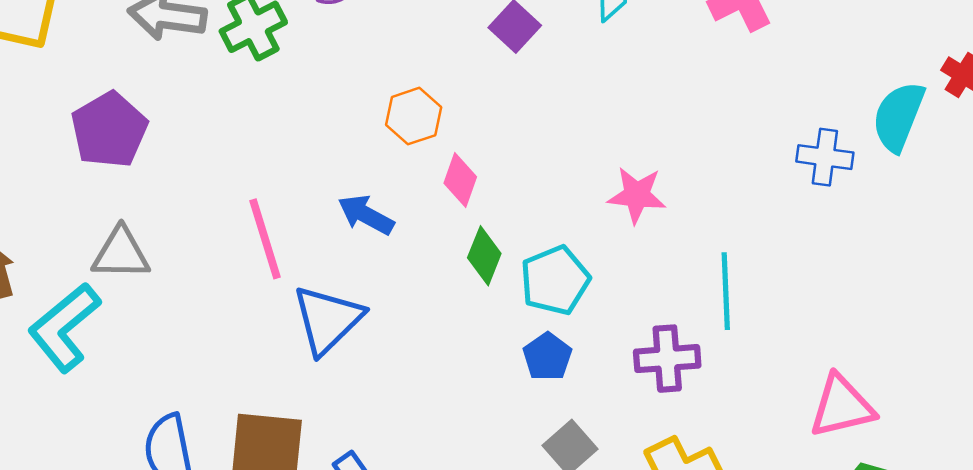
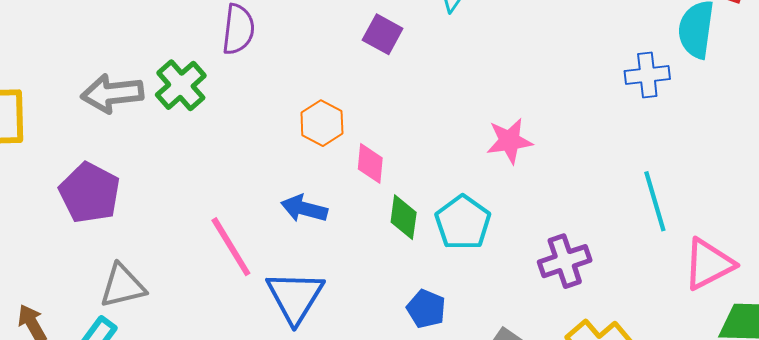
cyan line: (726, 291) -> (655, 201), moved
blue pentagon: (547, 357) -> (426, 309), moved

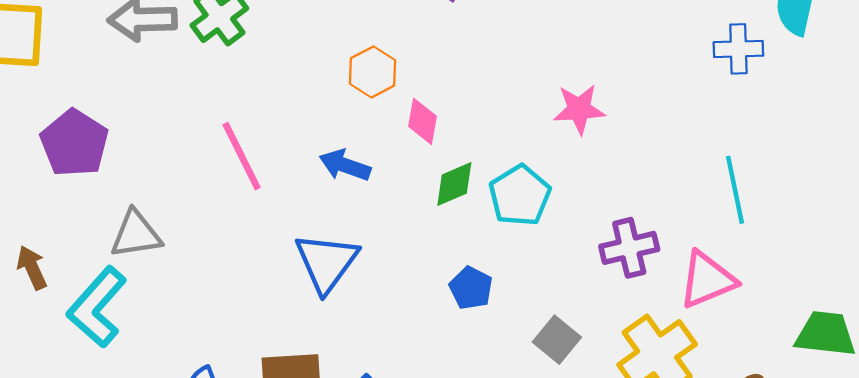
purple pentagon: (90, 193) -> (74, 143), moved
green diamond: (404, 217) -> (454, 184), turned 54
pink line: (231, 247) -> (242, 156), moved
pink triangle: (709, 264) -> (707, 280), moved

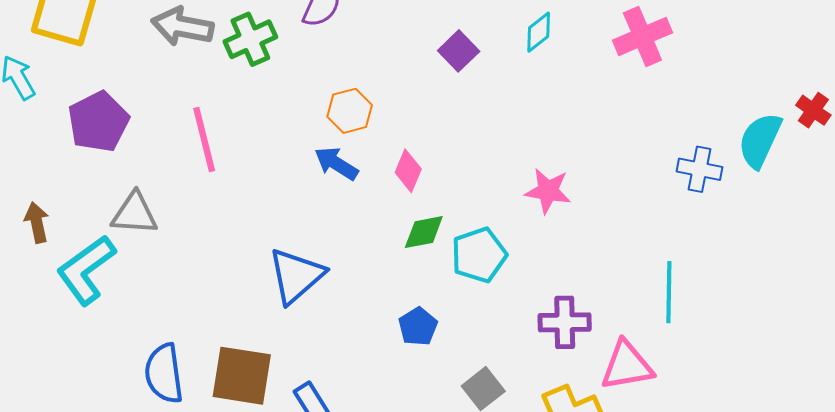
orange hexagon: (372, 72) -> (350, 111), moved
pink line: (242, 156) -> (204, 139), moved
blue arrow: (345, 165) -> (336, 163), moved

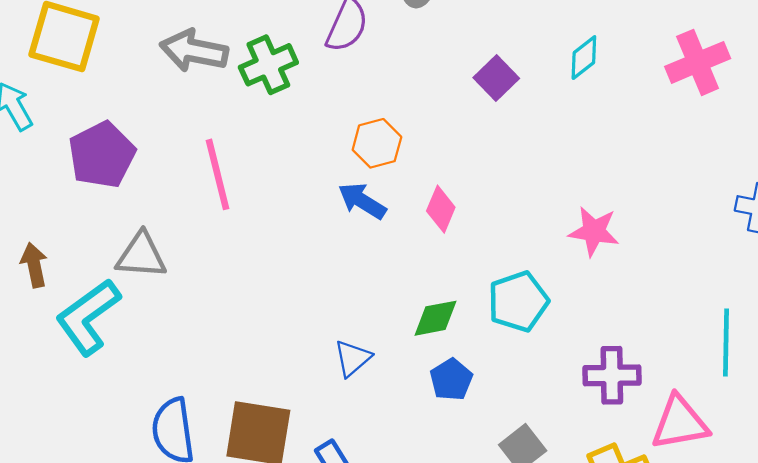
green diamond: (424, 232) -> (436, 318), moved
blue triangle: (296, 276) -> (352, 358), moved, size x0.6

